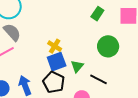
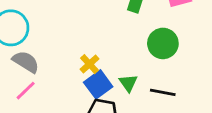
yellow cross: (55, 46) -> (90, 64), turned 32

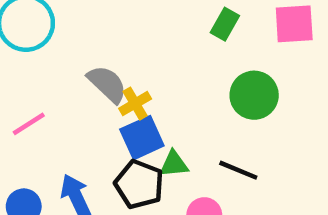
gray semicircle: (26, 62) -> (107, 84), moved
green triangle: (128, 83) -> (174, 164), moved, turned 48

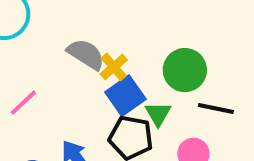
green circle: (254, 95) -> (185, 70), moved
green triangle: (174, 164) -> (158, 114), turned -44

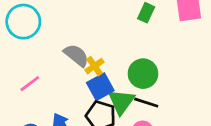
black line: (216, 109) -> (146, 103), moved
green triangle: (158, 114) -> (121, 102), size x1.5

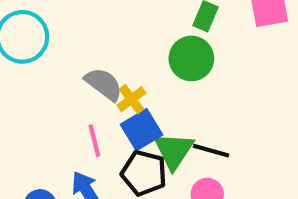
green circle: (143, 74) -> (191, 58), moved
pink line: (30, 84) -> (94, 141), moved, turned -65

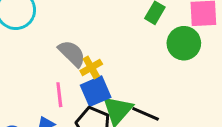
green circle: (191, 58) -> (184, 43), moved

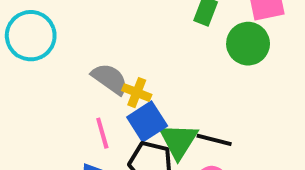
yellow cross: (91, 67) -> (137, 93), turned -30

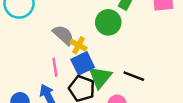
green circle: (248, 44) -> (108, 22), moved
black line: (214, 140) -> (134, 76), moved

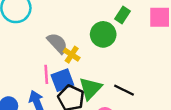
blue square: (83, 63) -> (62, 80), moved

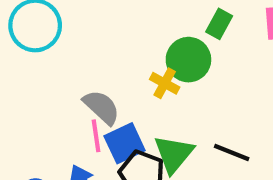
gray semicircle: (57, 43) -> (102, 107), moved
yellow cross: (72, 55) -> (165, 83), moved

